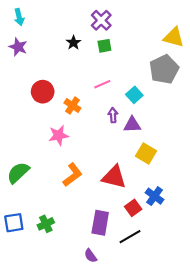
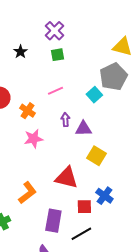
black star: (74, 43) -> (20, 52), moved
cyan square: (134, 95) -> (94, 95), moved
pink star: (59, 135) -> (33, 139), moved
orange L-shape: (72, 175) -> (27, 193), moved
red square: (133, 208) -> (84, 207), turned 35

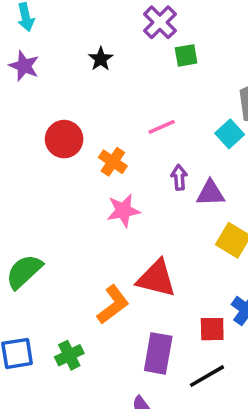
green square: (57, 55) -> (186, 55), moved
red triangle: (66, 178) -> (156, 278), moved

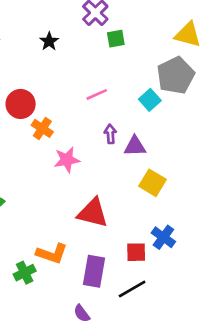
orange cross: (113, 162) -> (42, 128), moved
orange L-shape: (113, 305) -> (52, 254), moved, turned 56

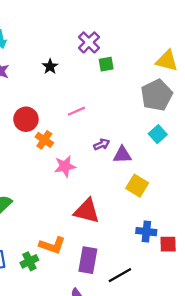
pink line: (97, 94) -> (76, 111), moved
cyan square: (150, 100) -> (158, 134), moved
purple arrow: (110, 134) -> (102, 144), turned 70
blue cross: (163, 237) -> (146, 232), turned -30
red square: (136, 252) -> (168, 244), moved

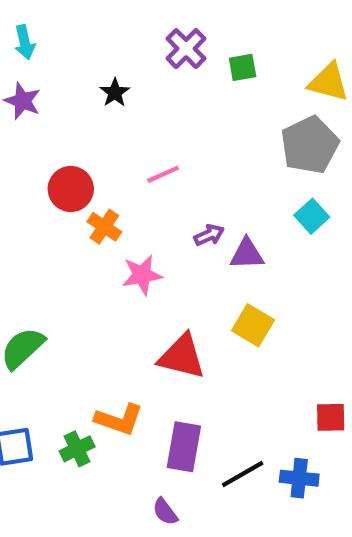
green square: (106, 64) -> (243, 67), moved
yellow square: (137, 186) -> (253, 325), moved
blue cross: (146, 232) -> (299, 478), moved

